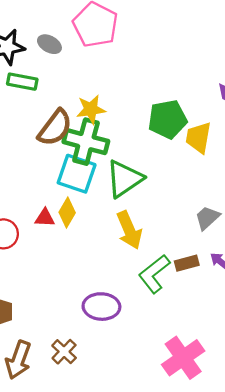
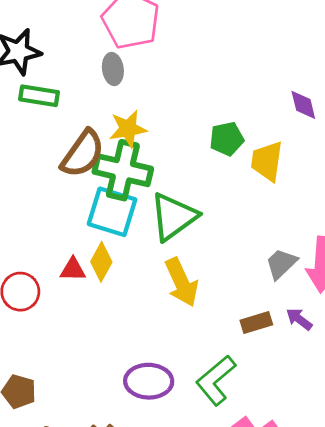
gray ellipse: (49, 44) -> (113, 69), moved, turned 55
green pentagon: (168, 119) -> (227, 139), size x0.7
green L-shape: (154, 274) -> (216, 380), moved

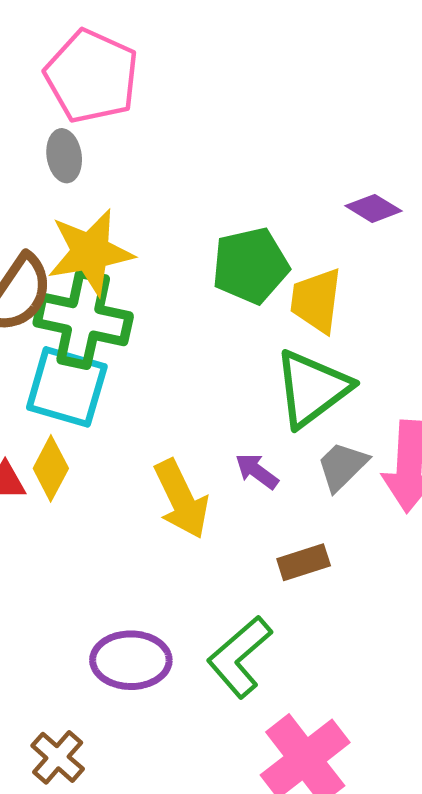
purple diamond: (303, 105) -> (373, 208), turned -44
yellow star: (128, 129) -> (90, 252), size x1.4
green pentagon: (227, 139) -> (250, 266), size x1.4
green triangle: (173, 217) -> (312, 389), moved
purple arrow: (299, 319) -> (257, 471), moved

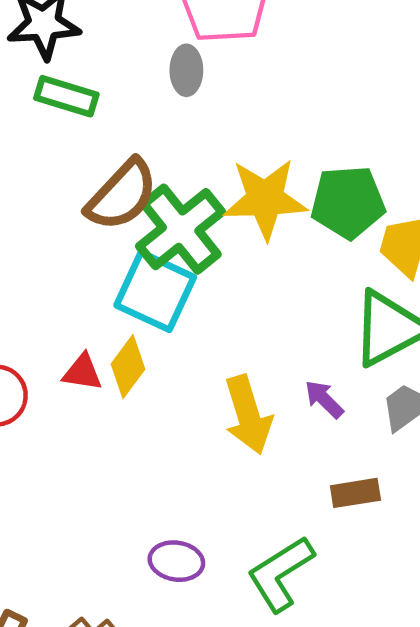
yellow star: (90, 252) -> (265, 199), moved
green cross: (83, 319) -> (181, 229), turned 30
purple ellipse: (131, 660) -> (176, 561), size x0.7

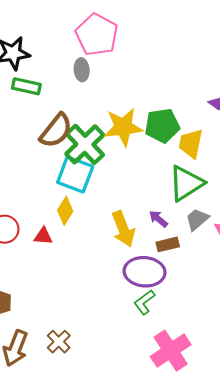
red triangle: (82, 372) -> (43, 236), moved
brown rectangle: (355, 493) -> (168, 244), moved
purple ellipse: (176, 561) -> (145, 272), moved, size x1.6
green L-shape: (280, 574) -> (144, 302), size x0.7

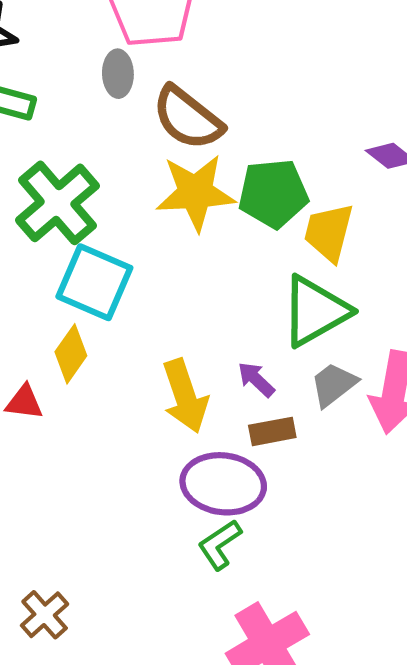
brown semicircle: (56, 131) -> (188, 118), moved, turned 87
green cross: (85, 144) -> (57, 203), moved

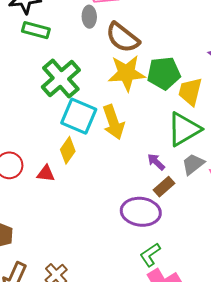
yellow arrow: (185, 396) -> (113, 122), moved
brown rectangle: (272, 431) -> (164, 187), turned -30
green L-shape: (220, 545) -> (150, 255), moved

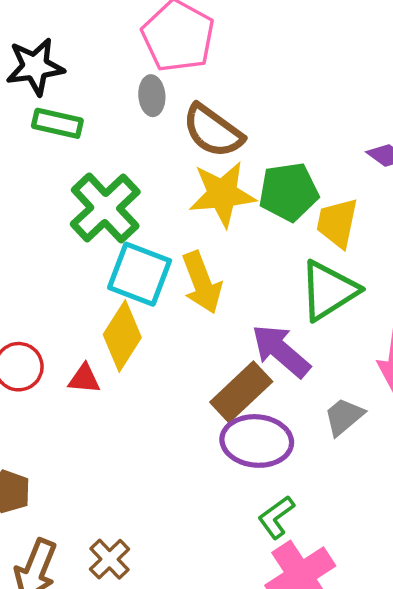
yellow diamond: (68, 150) -> (122, 336), size x1.4
purple arrow: (156, 162) -> (281, 351), size x1.8
gray trapezoid: (193, 164) -> (344, 417), moved
brown rectangle: (164, 187) -> (241, 392), moved, size x1.6

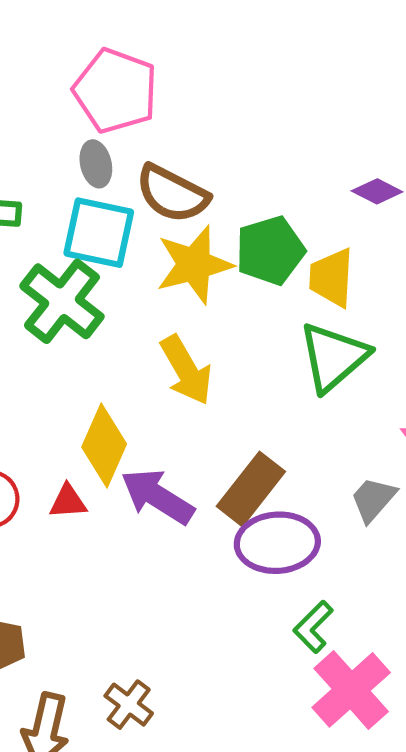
cyan square: (140, 274) -> (99, 233), moved
purple arrow: (281, 351) -> (157, 497), moved

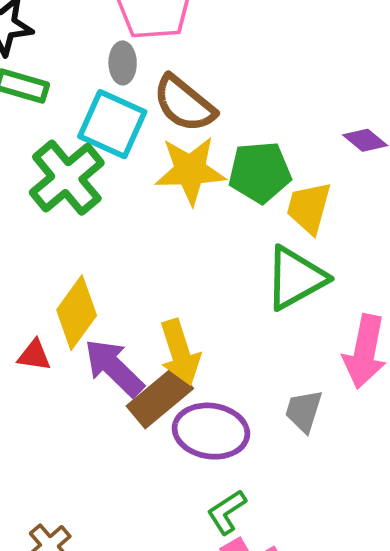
yellow arrow: (186, 370) -> (180, 352), moved
brown rectangle: (251, 489) -> (160, 397), moved
gray trapezoid: (373, 499) -> (304, 411), turned -36

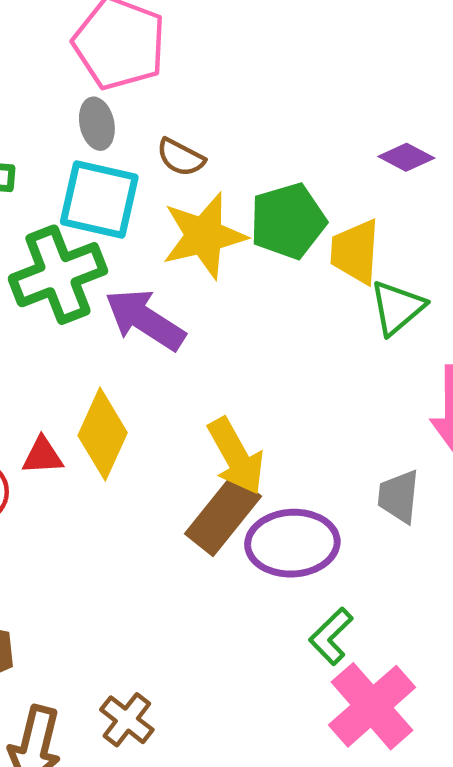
brown semicircle: (184, 104) -> (181, 157), size x0.6
green cross: (67, 178) -> (58, 275), turned 30
green triangle: (295, 278) -> (397, 308), moved, size x0.7
red triangle: (34, 355) -> (42, 456), moved
purple arrow: (114, 368) -> (145, 320), moved

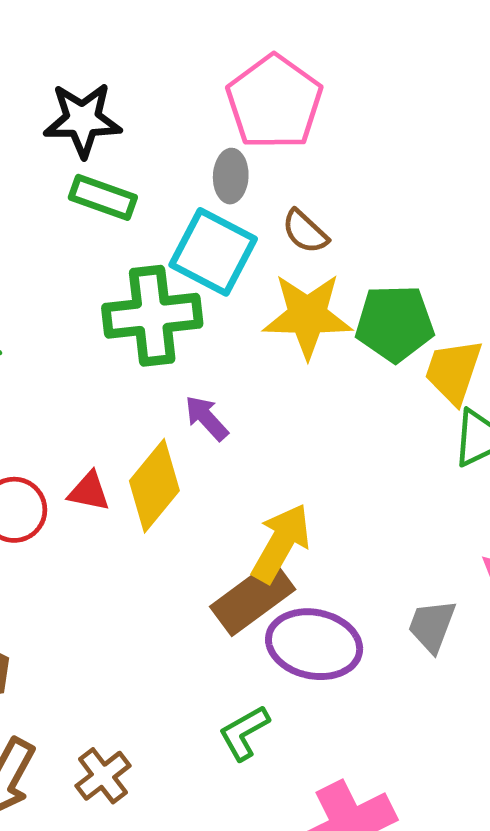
purple arrow: (145, 320) -> (207, 418), moved, size x0.6
yellow arrow: (236, 456) -> (281, 543), turned -136
green L-shape: (331, 636) -> (244, 733), moved

